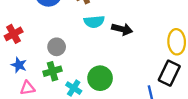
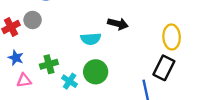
cyan semicircle: (94, 22) -> (91, 39), moved
gray circle: (57, 47) -> (33, 20), moved

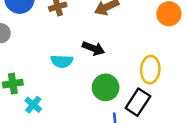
green circle: (96, 72) -> (106, 87), moved

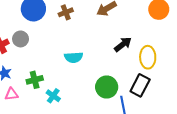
black arrow: (93, 48) -> (123, 44), moved, turned -54
green circle: (106, 87) -> (107, 87), moved

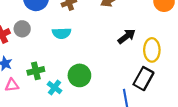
cyan semicircle: (74, 57) -> (62, 33), moved
green circle: (107, 87) -> (79, 75), moved

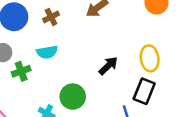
black arrow: (127, 36) -> (108, 66), moved
green cross: (36, 71) -> (21, 71), moved

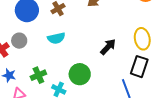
green cross: (21, 71) -> (38, 75), moved

